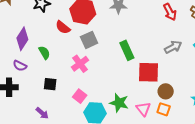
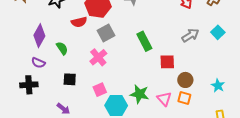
red semicircle: (63, 27) -> (79, 22), turned -49
red square: (149, 72) -> (167, 62), size x0.7
pink square: (80, 96) -> (100, 90), turned 32

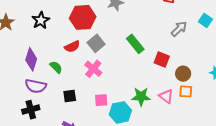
red semicircle: (79, 22) -> (72, 47), moved
red square: (167, 62) -> (162, 59), turned 35
purple semicircle: (38, 63) -> (36, 86), size x1.5
pink square: (100, 90) -> (101, 100), turned 32

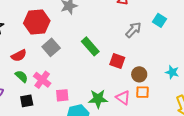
red semicircle: (72, 47) -> (19, 56), moved
green semicircle: (56, 67) -> (22, 76), moved
pink cross: (93, 69) -> (42, 80), moved
pink square: (101, 100) -> (62, 95), moved

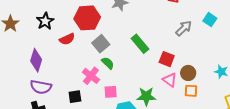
red semicircle: (19, 56) -> (67, 39), moved
green semicircle: (22, 76) -> (108, 63), moved
pink triangle: (123, 98) -> (170, 80), moved

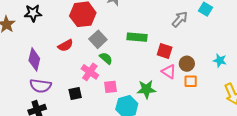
black star: (45, 21) -> (33, 13), moved, turned 30
red semicircle: (67, 39) -> (65, 45), moved
green rectangle: (140, 44) -> (137, 37), turned -42

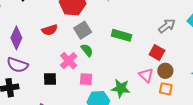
red square: (165, 51) -> (157, 53), moved

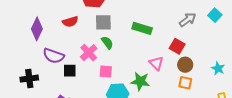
gray square: (83, 30) -> (103, 22), turned 30
purple semicircle: (17, 65) -> (53, 56), moved
pink triangle: (146, 75) -> (156, 63), moved

